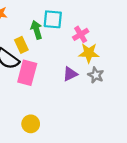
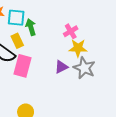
cyan square: (53, 19) -> (16, 18), moved
gray star: (96, 75) -> (84, 68), size x1.5

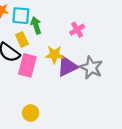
yellow star: (78, 48) -> (54, 55), moved
purple triangle: (61, 67) -> (67, 66), size x1.5

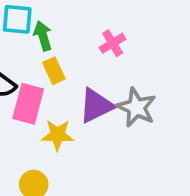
yellow rectangle: (22, 39) -> (54, 71), moved
yellow star: (54, 55) -> (58, 135), moved

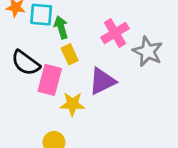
pink cross: (113, 43) -> (115, 33), size x1.4
gray star: (136, 107) -> (148, 51), moved

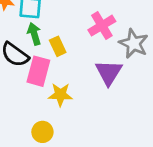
green arrow: (61, 27) -> (34, 34), moved
purple triangle: (102, 81) -> (109, 73), moved, turned -32

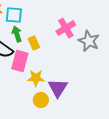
purple triangle: (109, 73) -> (58, 88), moved
yellow circle: (42, 132) -> (41, 100), moved

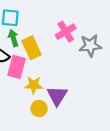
gray star: (89, 41) -> (90, 46), turned -30
yellow rectangle: (34, 43) -> (32, 48), size x1.5

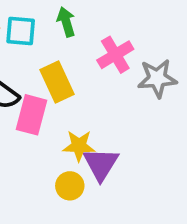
green arrow: (13, 38) -> (66, 22), moved
yellow star: (34, 85) -> (79, 146), moved

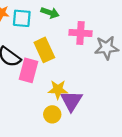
green arrow: (66, 22) -> (50, 13), turned 126
pink cross: (115, 55) -> (81, 33), turned 35

